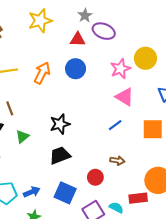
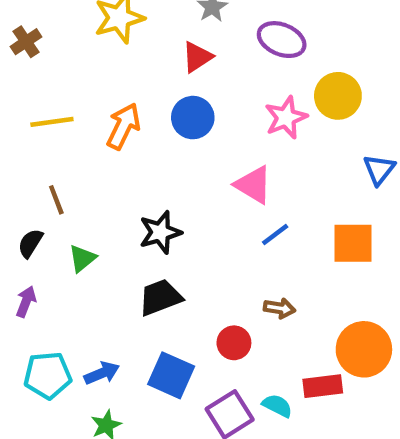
purple ellipse: (104, 31) -> (282, 40), moved
red triangle: (78, 39) -> (197, 57), turned -35
pink triangle: (125, 97) -> (253, 185), moved

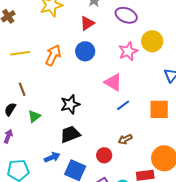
brown arrow: (279, 308) -> (125, 139), turned 144
blue arrow: (102, 373) -> (52, 157), moved

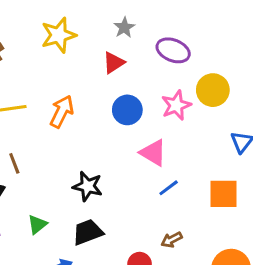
blue circle: (85, 51) -> (127, 110), moved
black star: (70, 104) -> (88, 186), turned 30
green triangle: (34, 116) -> (37, 224), moved

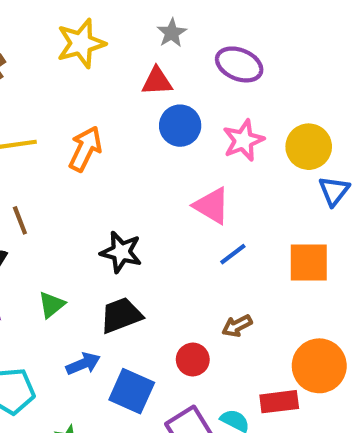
red triangle: (114, 63) -> (157, 81), turned 30
yellow circle: (213, 90) -> (309, 147), moved
blue circle: (127, 110) -> (180, 126), moved

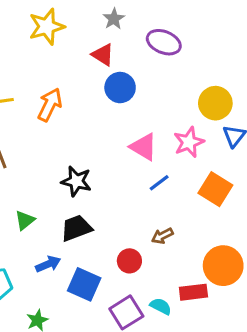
red triangle: (157, 81) -> (103, 55), turned 35
pink star: (243, 140) -> (189, 142), moved
orange square: (309, 263) -> (215, 189), turned 32

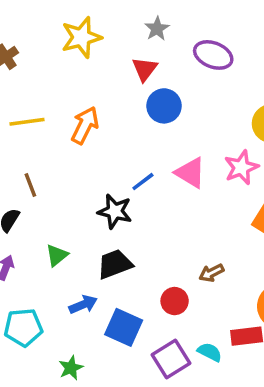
red triangle: (103, 55) -> (145, 69), turned 35
blue line: (159, 183) -> (143, 182), moved

